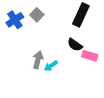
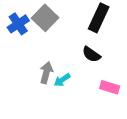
gray square: (37, 15) -> (45, 18), size x1.5
pink rectangle: (90, 56) -> (110, 87), moved

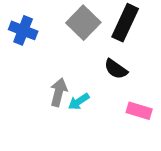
gray square: (45, 18) -> (83, 23), moved
blue cross: (18, 24) -> (23, 30), turned -35

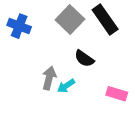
black rectangle: (125, 23) -> (105, 20), turned -60
black semicircle: (116, 69) -> (84, 59), moved

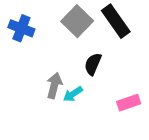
black semicircle: (84, 59) -> (93, 64), turned 78
pink rectangle: (117, 94) -> (129, 103), turned -36

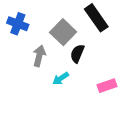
gray square: (77, 21) -> (63, 32), moved
gray arrow: (54, 85) -> (39, 56), moved

